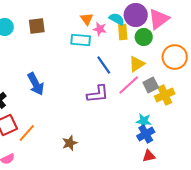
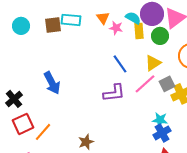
cyan rectangle: (81, 40) -> (71, 20), moved

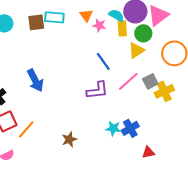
yellow triangle: (153, 63) -> (136, 50), moved
cyan star: (160, 120) -> (113, 128), moved
blue cross: (162, 133) -> (130, 128), moved

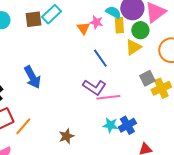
orange triangle: (86, 15) -> (83, 28), moved
cyan rectangle: (54, 17) -> (51, 14), turned -48
pink line: (128, 81) -> (108, 97), moved, turned 35
purple L-shape: (97, 90) -> (94, 87), turned 40

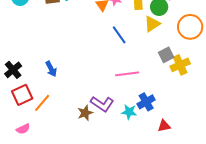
blue arrow: (32, 77) -> (51, 69), moved, size x0.7
purple L-shape: (94, 87) -> (102, 104), moved
cyan star: (110, 125) -> (129, 112), moved

